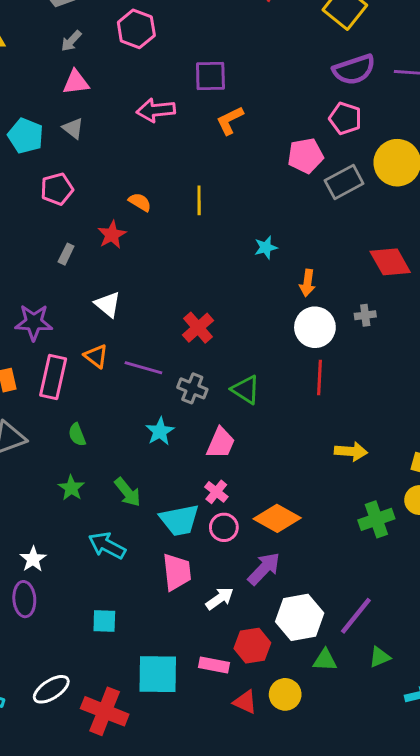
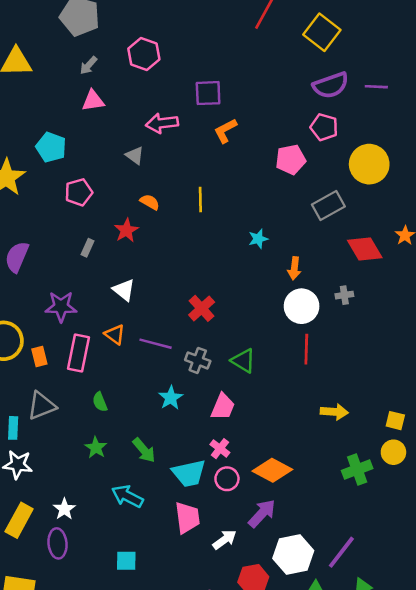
gray triangle: (73, 128) -> (135, 155), moved
gray rectangle: (344, 182) -> (328, 206), moved

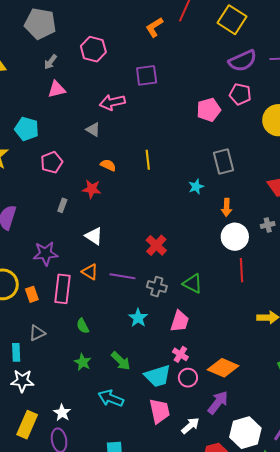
orange L-shape: (225, 131) -> (154, 27), moved
pink pentagon: (291, 160) -> (209, 110), moved
gray rectangle: (328, 206) -> (223, 161), moved, turned -70
red star: (126, 230) -> (92, 189), turned -30
gray triangle: (42, 406) -> (37, 333), size x0.7

